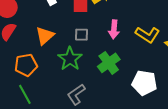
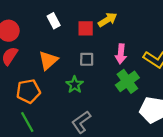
green star: (70, 59) -> (75, 85), size x0.7
green cross: (109, 63) -> (127, 81), moved

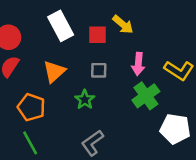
yellow arrow: (108, 20) -> (123, 25), turned 72
white rectangle: (54, 21) -> (61, 26), size x1.6
orange pentagon: (28, 91) -> (31, 107), turned 30

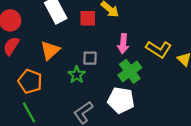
gray square: (99, 70) -> (90, 58), moved
white pentagon: (175, 129) -> (121, 100), moved

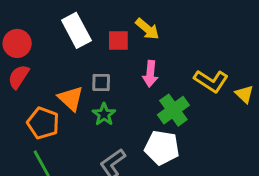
pink arrow: (123, 44) -> (150, 74), moved
orange triangle: (50, 50) -> (71, 98), moved, turned -35
gray square: (90, 58) -> (101, 83), moved

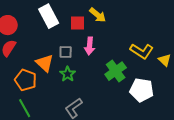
pink arrow: (150, 74) -> (90, 46), moved
white pentagon: (162, 148) -> (142, 90), moved

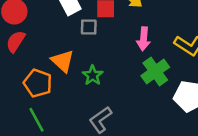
pink arrow: (90, 46) -> (144, 39), moved
gray square: (66, 52) -> (89, 27), moved

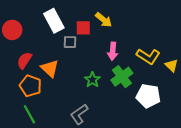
red semicircle: (16, 41) -> (24, 60), moved
green star: (93, 75) -> (92, 80), moved

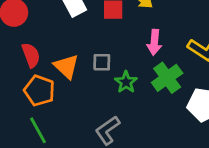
gray square: (70, 42) -> (102, 62), moved
red semicircle: (24, 60) -> (31, 55), turned 126

